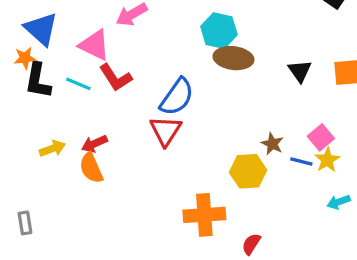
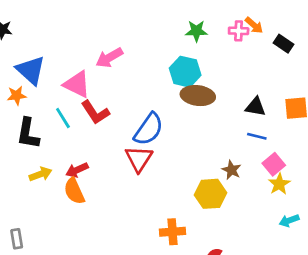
black triangle: (300, 71) -> (255, 107), turned -45
black L-shape: (38, 81) -> (28, 133), moved
cyan line: (78, 84) -> (63, 118), turned 35
blue line: (301, 162) -> (257, 136), moved
orange cross: (204, 215) -> (173, 232), size x0.7

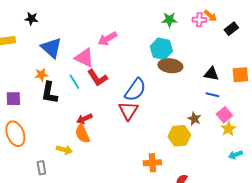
black rectangle: (283, 44) -> (231, 29), turned -72
orange star: (17, 96) -> (41, 75), moved
yellow arrow: (40, 174) -> (64, 150), moved, turned 35

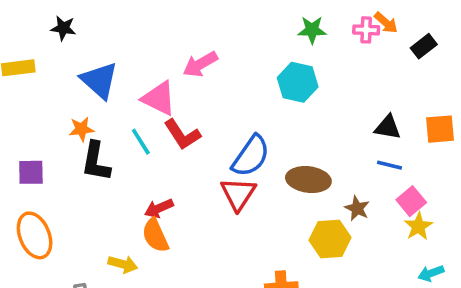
brown ellipse: (170, 66) -> (308, 180), moved

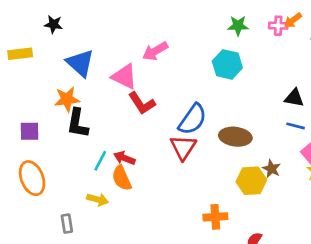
orange arrow: (386, 23) -> (293, 20), turned 102
orange star: (81, 129) -> (67, 99), size x1.4
cyan line: (141, 142) -> (100, 161), moved, turned 60
red arrow: (159, 208) -> (124, 158), turned 45
brown star: (357, 208) -> (271, 169), moved

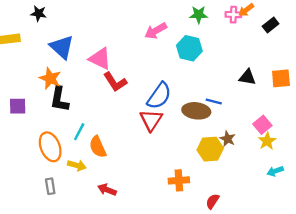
pink arrow: (155, 51) -> (156, 31), moved
orange star: (67, 99) -> (50, 78), turned 30
blue line: (296, 126) -> (214, 102), moved
red arrow: (124, 158) -> (107, 190), moved
orange ellipse: (32, 178) -> (50, 147), moved

